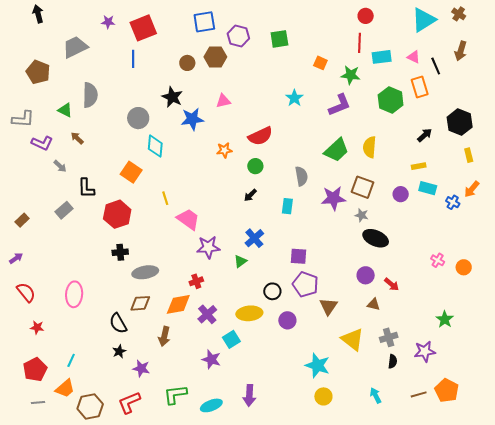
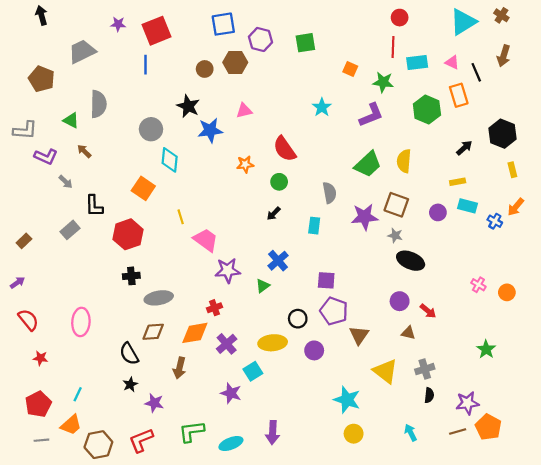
red semicircle: (260, 136) -> (285, 149), turned 80
purple star: (425, 351) -> (467, 403), moved

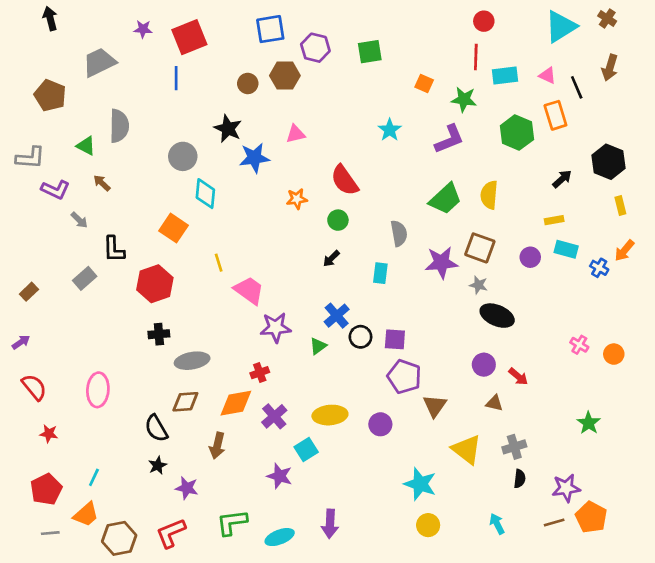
black circle: (298, 319) -> (360, 337), moved

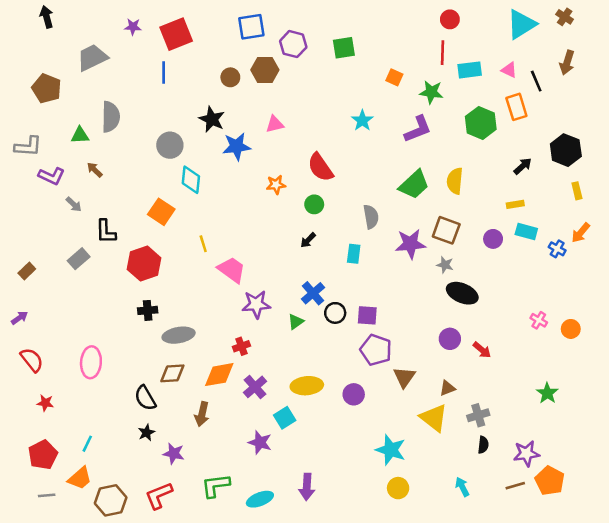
green triangle: (86, 146) -> (80, 135), turned -30
brown triangle: (494, 403) -> (447, 388), moved, turned -35

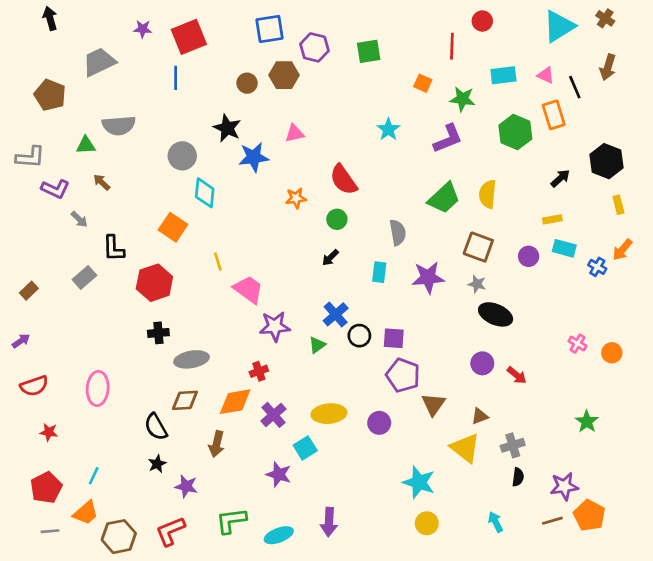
red line: (442, 53) -> (452, 46), moved
gray semicircle: (111, 117) -> (119, 125), turned 84
purple star: (410, 244) -> (428, 277), moved
red semicircle: (32, 360) -> (34, 386), turned 110

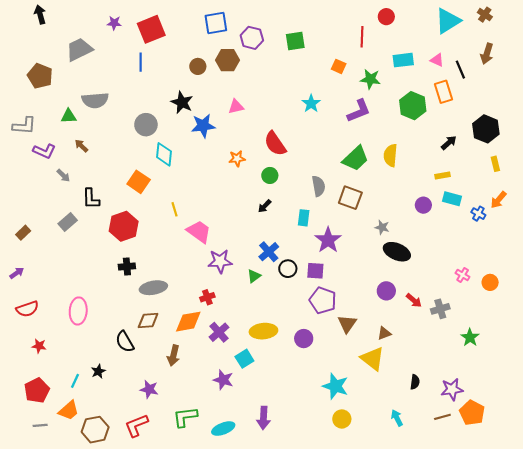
brown square: (478, 247) -> (350, 198), moved
purple star: (428, 277) -> (328, 240), moved, turned -30
gray cross: (513, 445) -> (440, 309), moved
black star: (157, 464) -> (98, 371), moved

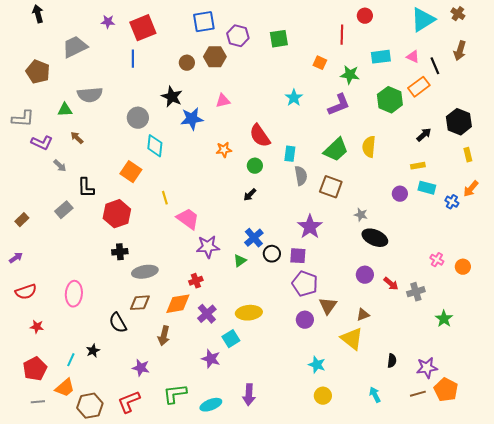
orange rectangle: (443, 92) -> (419, 87), turned 70
cyan rectangle: (304, 218) -> (290, 154), moved
purple circle: (304, 339) -> (305, 320), moved
cyan star: (335, 386) -> (317, 365), size x0.7

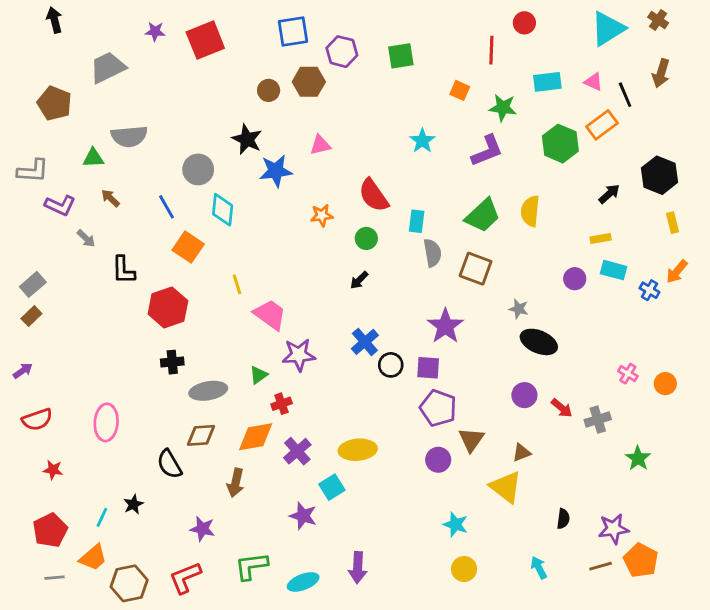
blue line: (133, 59) -> (167, 207), moved, turned -30
gray rectangle: (64, 210) -> (33, 284), moved
green triangle: (240, 261) -> (259, 375), moved

